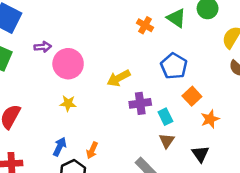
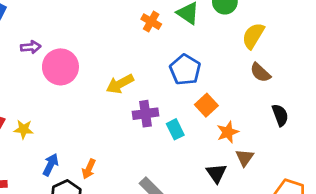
yellow star: (68, 103) -> (24, 129), moved
brown triangle: (167, 141) -> (245, 158), moved

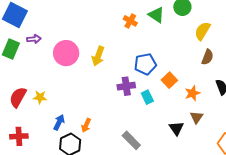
purple arrow: (31, 47) -> (34, 39), moved
blue pentagon: (185, 70) -> (145, 64), moved, turned 30
brown semicircle: (260, 73) -> (208, 57), turned -112
yellow arrow: (120, 84) -> (98, 56), moved, turned -42
orange star: (228, 132) -> (192, 93), moved

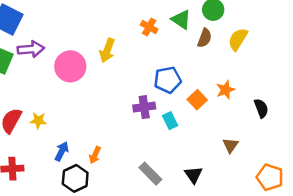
purple arrow: (34, 39) -> (31, 49), size x1.5
yellow arrow: (98, 56) -> (107, 50), moved
brown semicircle: (208, 57) -> (205, 38), moved
orange star: (192, 93) -> (225, 90), moved
black triangle: (176, 128) -> (193, 175), moved

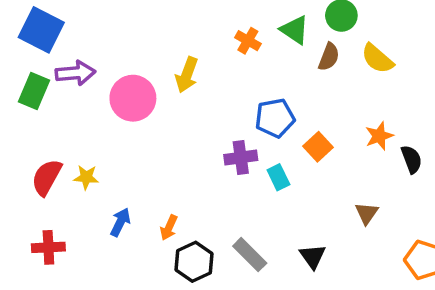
yellow semicircle: (238, 39) -> (377, 59), turned -80
orange star: (225, 90) -> (379, 136), moved
black hexagon: (75, 178) -> (194, 262), moved

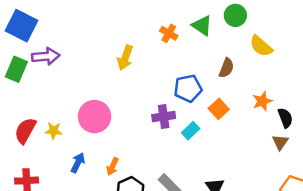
brown semicircle: (329, 57) -> (226, 68), moved
pink circle: (133, 98) -> (94, 117), moved
cyan rectangle: (278, 177) -> (191, 131), turned 72
brown triangle: (367, 213) -> (280, 142), moved

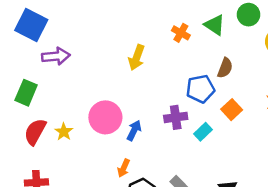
brown semicircle: (226, 68) -> (225, 68), moved
green rectangle: (16, 69) -> (26, 93), moved
yellow star: (54, 131) -> (64, 132), turned 30
blue arrow: (78, 163) -> (134, 130), moved

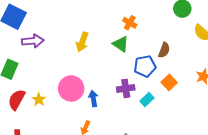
green triangle: (215, 25) -> (121, 44), moved
yellow arrow: (137, 58) -> (82, 42), moved
blue arrow: (134, 130) -> (93, 99), turned -35

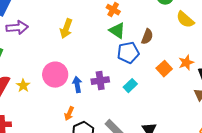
green triangle: (121, 44) -> (117, 31), moved
orange square: (169, 82) -> (164, 69), moved
purple cross: (126, 88) -> (100, 81), moved

